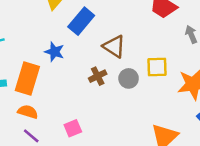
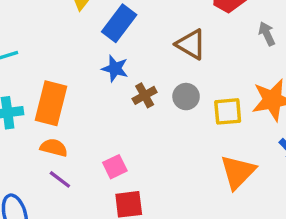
brown triangle: (114, 46) -> (191, 44), moved
blue star: (54, 52) -> (115, 69), moved
yellow square: (157, 67) -> (228, 111), moved

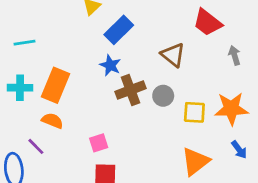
brown cross: (145, 95) -> (130, 90), size x1.5
purple line: (60, 179) -> (36, 146), moved

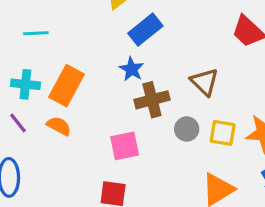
brown triangle: (173, 55) -> (205, 82), moved
gray circle: (163, 96) -> (187, 129), moved
pink square: (99, 143) -> (125, 146), moved, size x1.4
purple line: (36, 146) -> (18, 123), moved

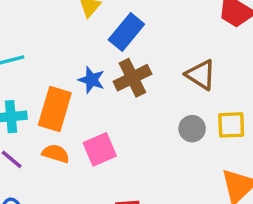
blue star: (132, 69) -> (92, 80), moved
brown cross: (152, 100) -> (132, 78), moved
pink square: (125, 146) -> (100, 149), moved

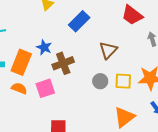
blue rectangle: (126, 32) -> (79, 21), moved
brown triangle: (201, 75) -> (108, 50), turned 36
brown cross: (132, 78) -> (63, 63), moved

